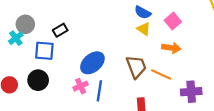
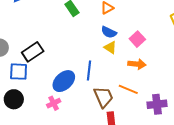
black rectangle: (60, 30) -> (33, 52), size x1.5
brown trapezoid: (136, 67) -> (103, 97), moved
blue line: (99, 91) -> (89, 70), moved

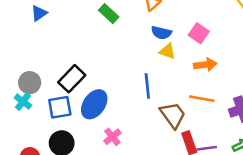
blue ellipse: (64, 81) -> (94, 104), moved

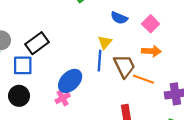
yellow triangle: (168, 51) -> (105, 42), moved, turned 40
blue ellipse: (94, 104) -> (70, 81), moved
brown trapezoid: (173, 115) -> (124, 66), moved

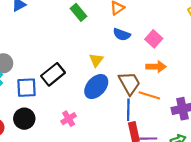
yellow triangle: (105, 42) -> (96, 60), moved
black rectangle: (37, 43) -> (53, 74), moved
blue line: (100, 61) -> (128, 110), moved
blue ellipse: (70, 81) -> (96, 87), moved

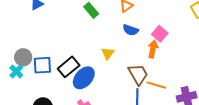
orange arrow: (156, 67) -> (153, 49), moved, turned -78
blue ellipse: (96, 87) -> (84, 78), moved
blue square: (26, 88) -> (42, 65), moved

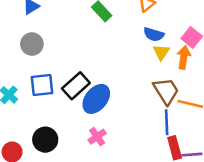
yellow triangle: (108, 53) -> (161, 52), moved
gray circle: (23, 57) -> (32, 44), moved

